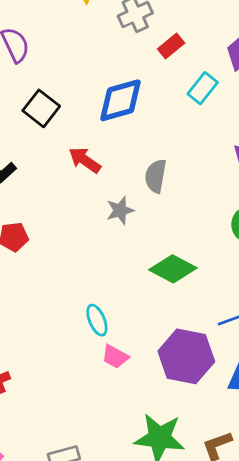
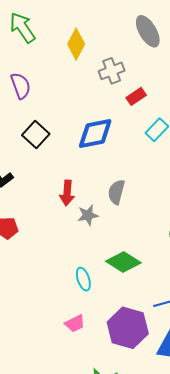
red arrow: (85, 160) -> (67, 193), moved, turned -125
cyan ellipse: (97, 320) -> (83, 279), moved
pink trapezoid: (115, 357) -> (75, 323), turned -60

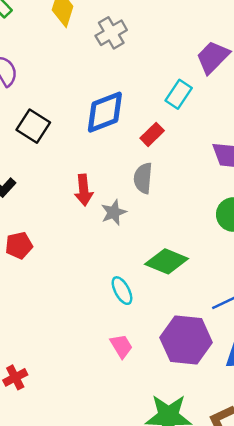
red rectangle: (136, 96) -> (152, 134), moved
pink trapezoid: (75, 323) -> (121, 346), turned -85

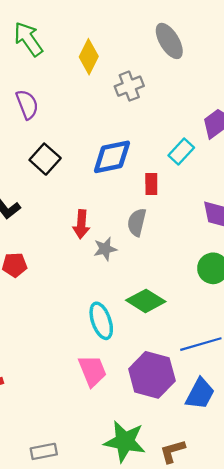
red rectangle: (152, 134) -> (151, 184), turned -55
cyan ellipse: (122, 291) -> (101, 321), size x1.4
pink trapezoid: (121, 346) -> (92, 371), size x1.4

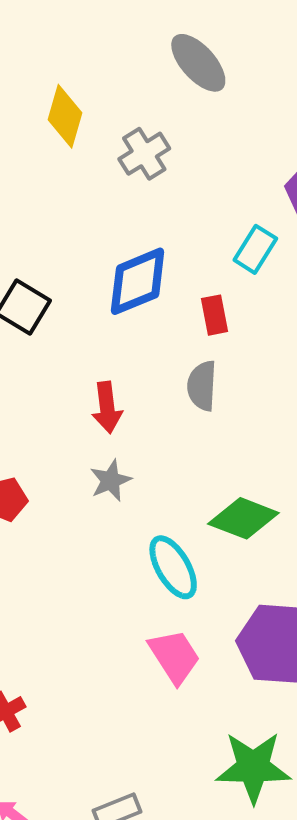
gray star: (105, 249) -> (111, 481), moved

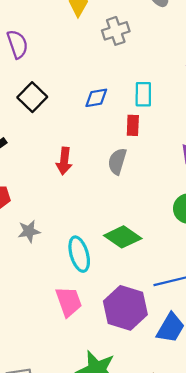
cyan rectangle: (255, 249) -> (143, 94), moved, turned -45
blue diamond: (138, 281) -> (96, 98), size x0.6
gray star: (111, 481) -> (29, 231), moved

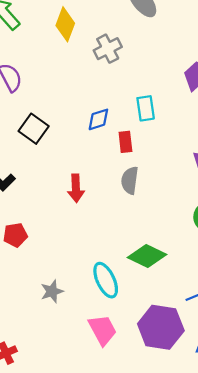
red rectangle: (133, 125) -> (125, 142), moved
gray star: (29, 231) -> (52, 291), moved

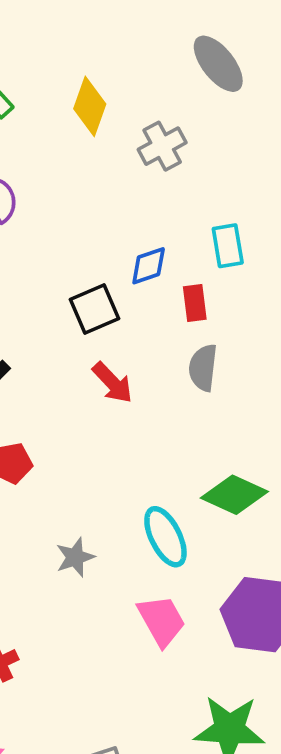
black square: (34, 129) -> (95, 309), moved, turned 32
red arrow: (76, 188) -> (112, 383), turned -40

